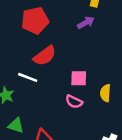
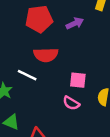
purple arrow: (86, 23) -> (75, 23), moved
red semicircle: (45, 56) -> (46, 55), turned 30

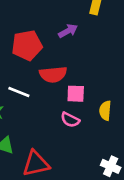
red pentagon: (39, 19) -> (27, 45), moved
red semicircle: (46, 55) -> (53, 74), moved

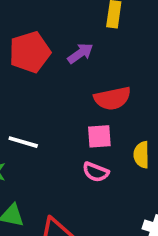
red pentagon: (27, 45) -> (30, 52), moved
red semicircle: (53, 74) -> (112, 98), moved

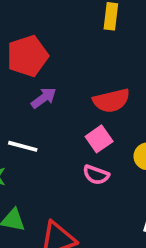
purple arrow: (80, 53) -> (44, 98), moved
pink square: (99, 136) -> (99, 139), turned -30

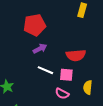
pink square: (99, 139) -> (66, 75), turned 32
white line: (23, 146) -> (45, 70), moved

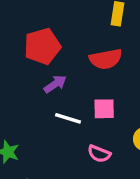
red semicircle: (76, 55) -> (106, 59), moved
pink square: (66, 75) -> (104, 109), moved

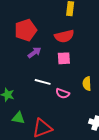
pink square: (104, 109) -> (64, 58), moved
white line: (68, 118) -> (43, 82), moved

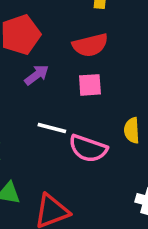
pink semicircle: (63, 93) -> (88, 148), size x1.5

